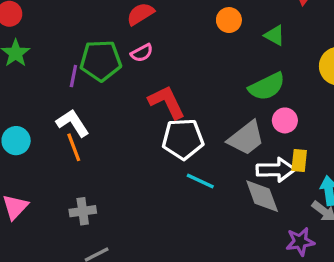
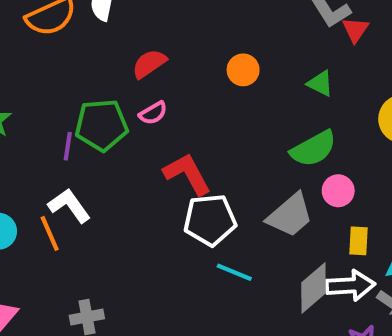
orange circle: (229, 20) -> (243, 70), moved
orange line: (74, 147) -> (50, 233), moved
white arrow: (276, 170) -> (350, 285), moved
gray diamond: (262, 196) -> (313, 288), turned 72

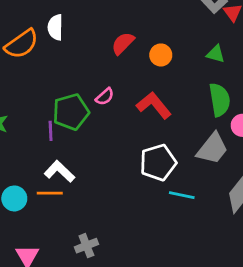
red semicircle: (149, 64) -> (123, 43), moved
green semicircle: (313, 149) -> (220, 100), turned -60
red L-shape: (187, 174) -> (154, 105), moved
orange line: (50, 233) -> (50, 193), turned -55

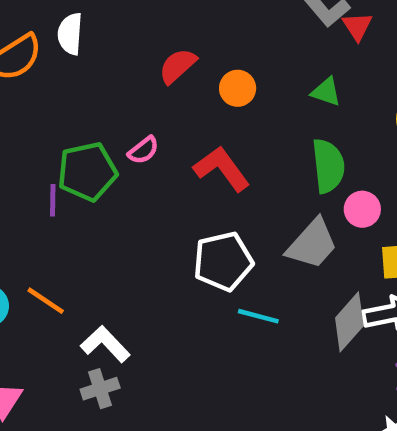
white L-shape: (59, 171) -> (105, 344), moved
orange line: (50, 193) -> (46, 301), turned 30

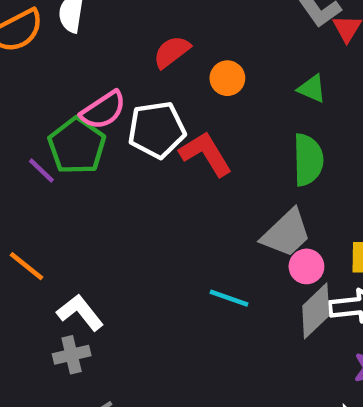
pink semicircle: (143, 150) -> (103, 110), moved, size x1.5
green pentagon: (87, 172) -> (77, 146), turned -30
purple line: (53, 200) -> (41, 171), turned -52
pink circle: (362, 209) -> (306, 266), moved
white pentagon: (223, 261) -> (157, 130), moved

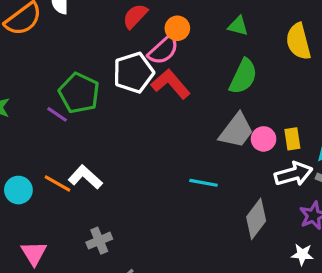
pink semicircle: (103, 110) -> (163, 50), moved
green semicircle: (308, 160) -> (243, 76), turned 36
pink circle: (306, 266) -> (264, 139), moved
gray diamond: (316, 311) -> (256, 219), moved
white L-shape: (80, 312) -> (85, 177), moved

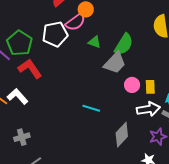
green triangle: (238, 26) -> (95, 42), moved
red L-shape: (171, 84) -> (30, 69), moved
gray trapezoid: (236, 131) -> (115, 63), moved

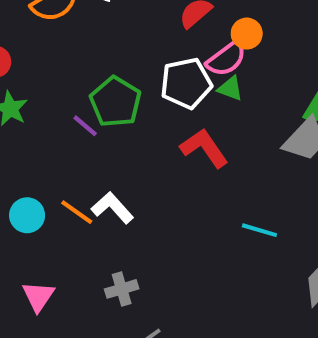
green triangle: (95, 42) -> (230, 88), moved
red L-shape: (30, 69) -> (204, 148), moved

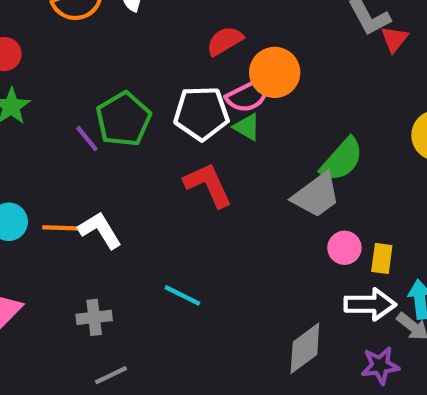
orange circle: (247, 34) -> (275, 72), size x1.5
orange line: (77, 212) -> (62, 228), turned -44
cyan line: (259, 230) -> (182, 295), moved

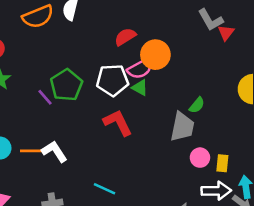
green semicircle: (342, 160) -> (197, 105), size x0.6
gray trapezoid: (316, 195) -> (182, 127), turned -40

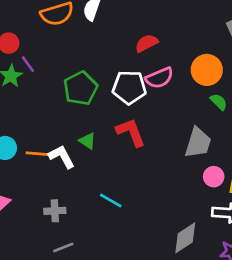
orange circle: (155, 55) -> (207, 70), moved
green triangle: (140, 88) -> (87, 141), moved
purple line: (45, 97) -> (28, 64), moved
green semicircle: (197, 105) -> (219, 102), moved, turned -90

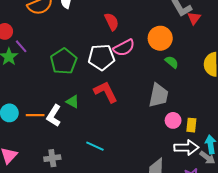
red semicircle: (147, 43) -> (112, 22), turned 96
white L-shape: (62, 157) -> (54, 116), turned -115

